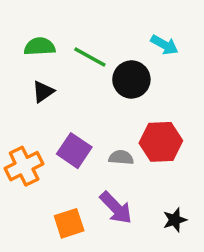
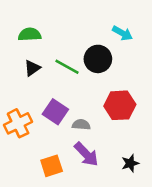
green line: (90, 57) -> (67, 67), moved
gray semicircle: (121, 157) -> (81, 125), moved

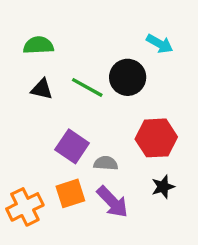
black triangle: (32, 68) -> (42, 89), turned 48
orange cross: (18, 123) -> (25, 207), moved
black star: (130, 163) -> (163, 187), moved
orange square: (52, 166) -> (70, 193), moved

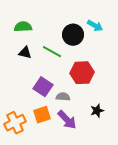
black circle: (128, 77) -> (73, 35), moved
red hexagon: (156, 138) -> (82, 73), moved

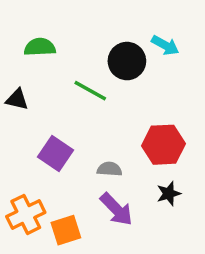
black triangle: (25, 53) -> (17, 99), moved
red hexagon: (82, 73) -> (164, 145), moved
purple square: (43, 87) -> (55, 153), moved
orange square: (42, 115) -> (66, 230), moved

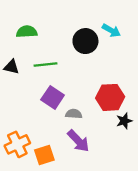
green line: (90, 91) -> (46, 65), moved, turned -35
purple square: (55, 153) -> (53, 97), moved
black star: (169, 194) -> (124, 121), moved

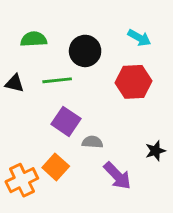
black circle: (85, 41) -> (85, 51), moved
red hexagon: (110, 97) -> (133, 82), moved
purple arrow: (78, 141) -> (117, 176), moved
orange square: (44, 155) -> (56, 167), moved, turned -30

